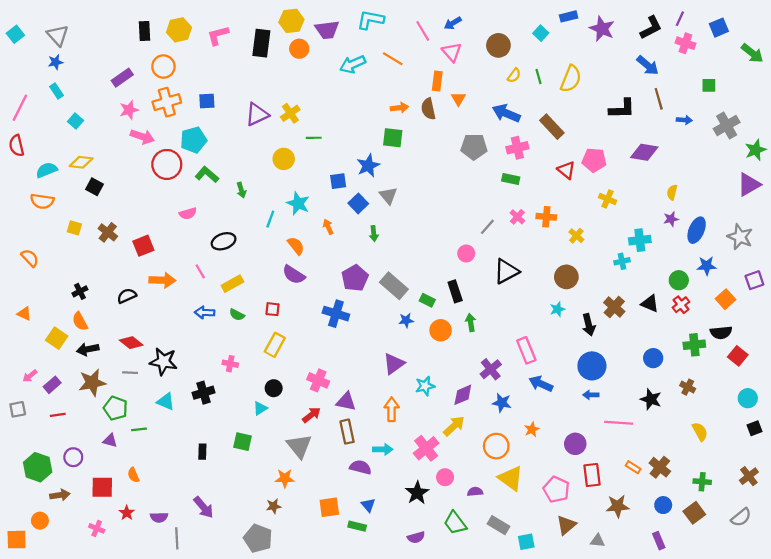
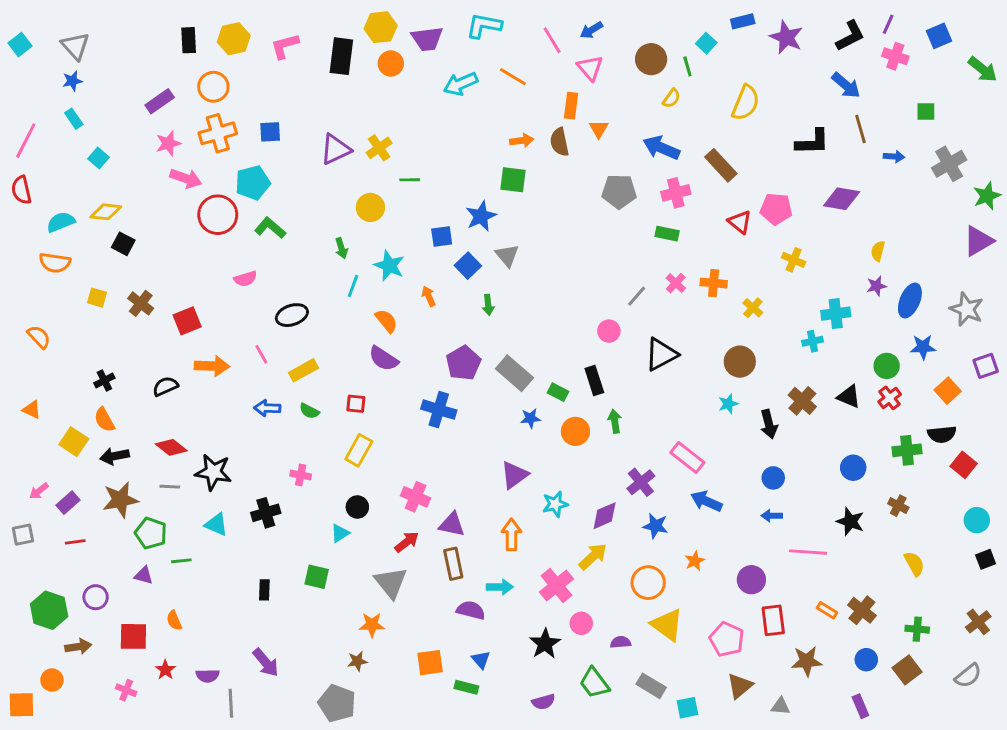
green line: (539, 77) -> (687, 66), moved
green arrow: (241, 190) -> (341, 248), moved
pink rectangle: (526, 350) -> (687, 458), turned -30
blue circle: (592, 366) -> (773, 478), size x0.6

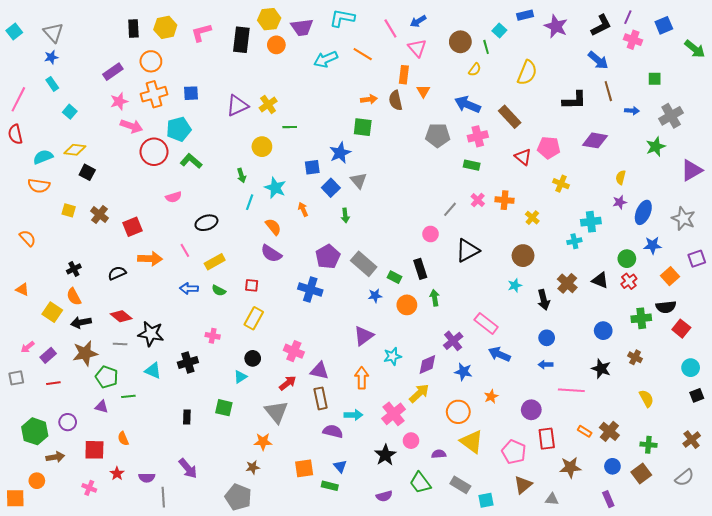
green star: (987, 196) -> (656, 147), moved

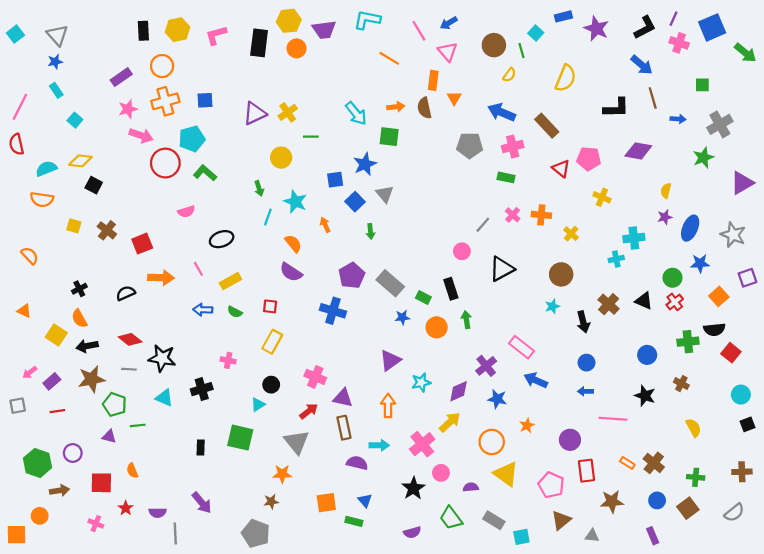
blue square: (664, 25) -> (712, 27), size x1.4
cyan arrow: (326, 59) -> (356, 113), moved, turned -105
green square: (224, 408) -> (240, 438), size x1.4
brown cross: (692, 440) -> (742, 472), turned 36

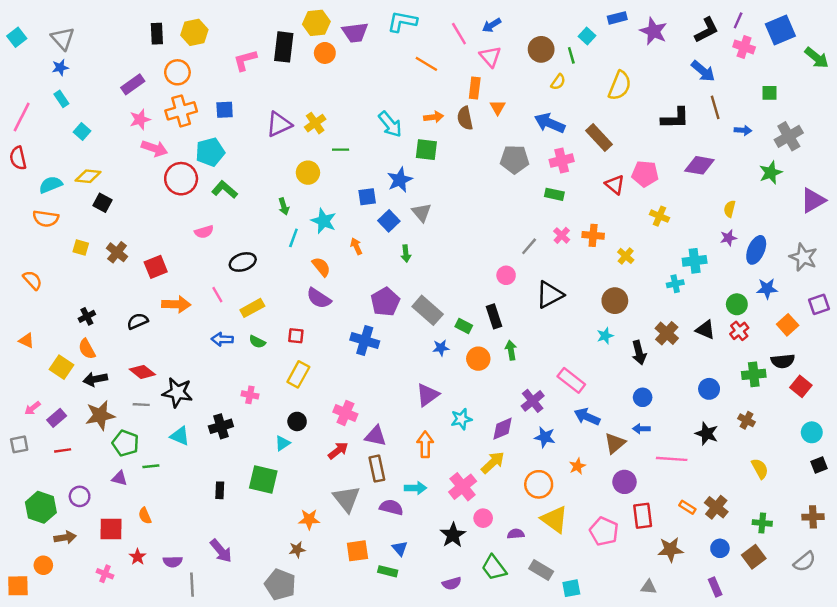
pink L-shape: (216, 35) -> (245, 60), moved
gray triangle: (297, 442) -> (347, 499), moved
brown triangle: (561, 520) -> (615, 443), moved

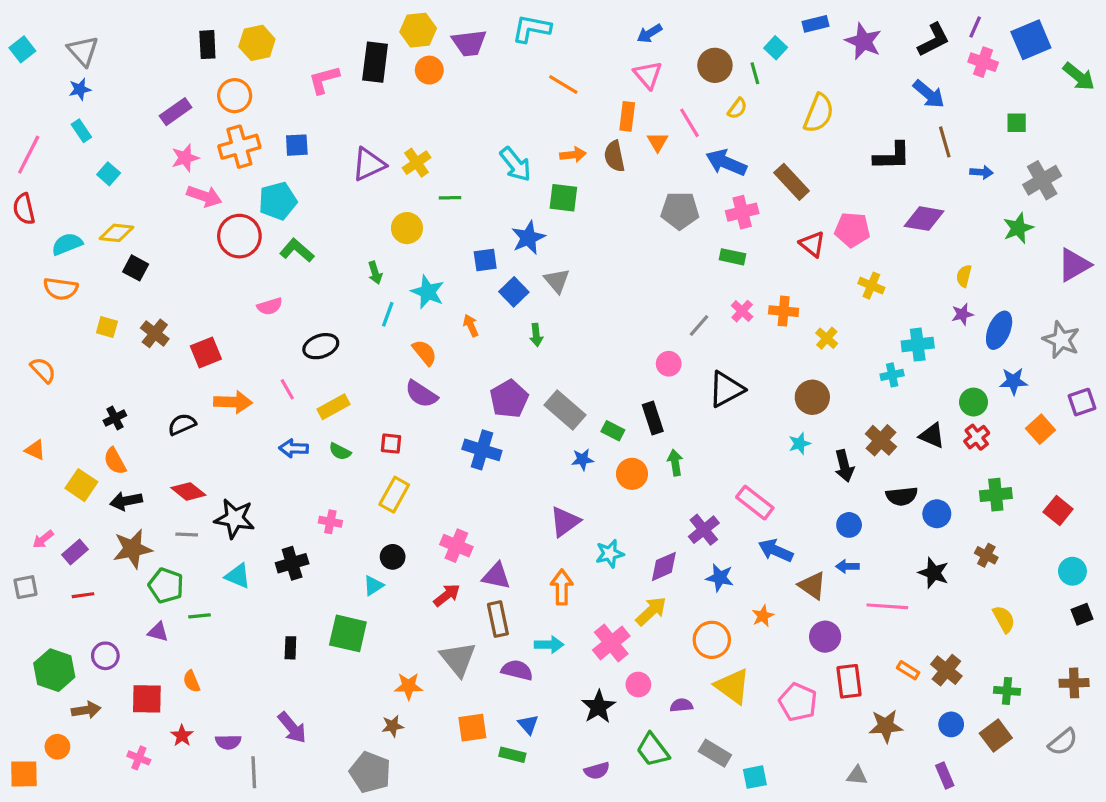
pink line: (459, 34) -> (689, 123), moved
black semicircle: (783, 361) -> (902, 496), moved
brown triangle: (615, 443) -> (812, 586), turned -45

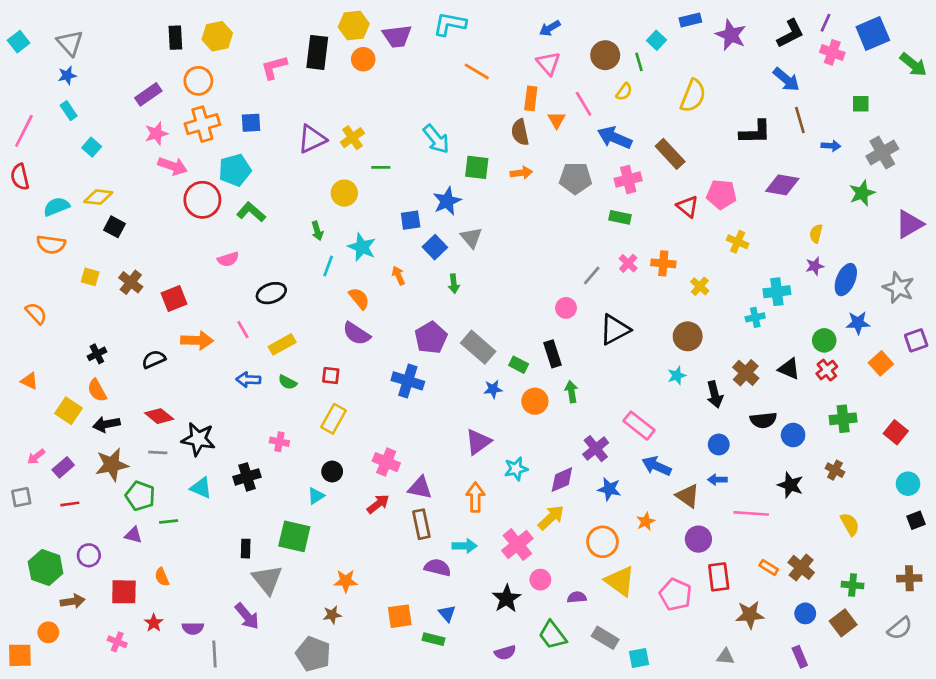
orange arrow: (573, 155) -> (521, 173), moved
gray triangle: (458, 659) -> (267, 580), moved

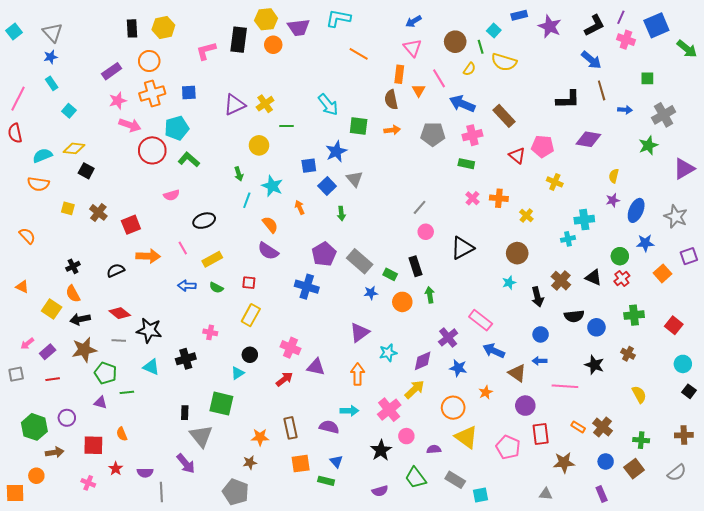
yellow semicircle: (693, 96) -> (504, 62), moved, turned 85
gray line: (592, 275) -> (420, 207), moved
black square: (916, 520) -> (689, 391), turned -32
brown rectangle: (421, 524) -> (290, 428), moved

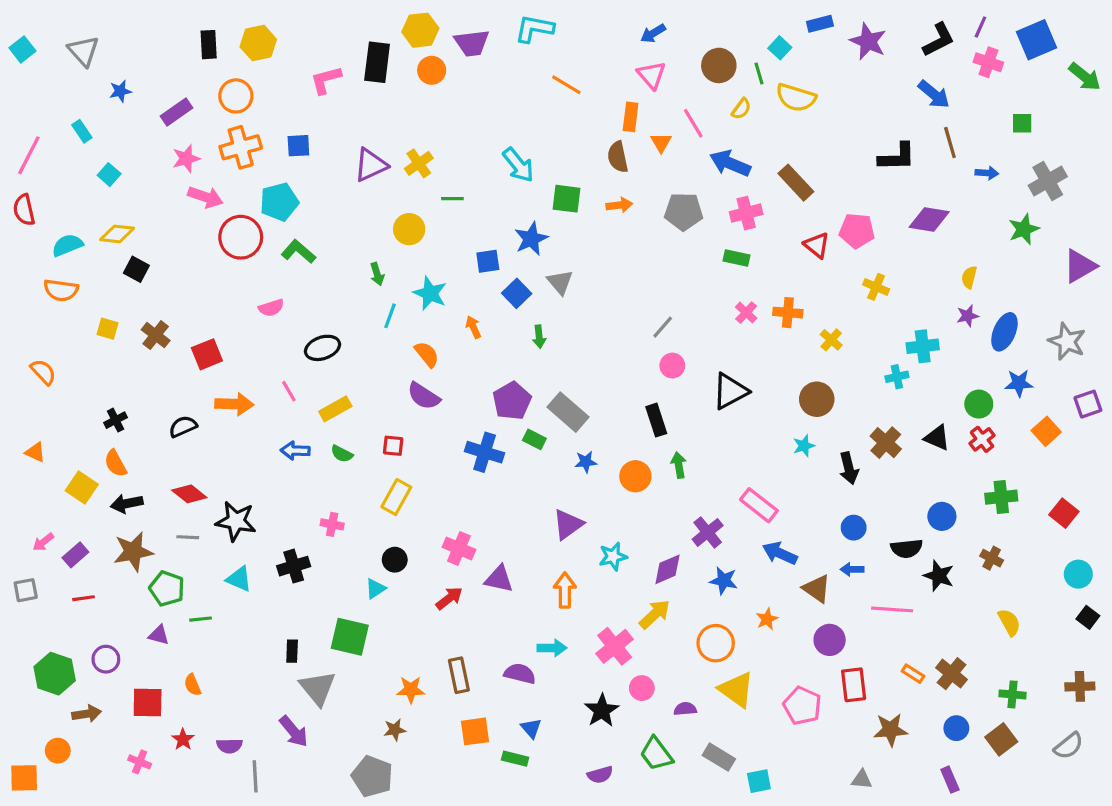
blue star: (51, 57) -> (120, 91), moved
green rectangle: (390, 274) -> (534, 439), moved
black semicircle: (574, 316) -> (907, 548), moved

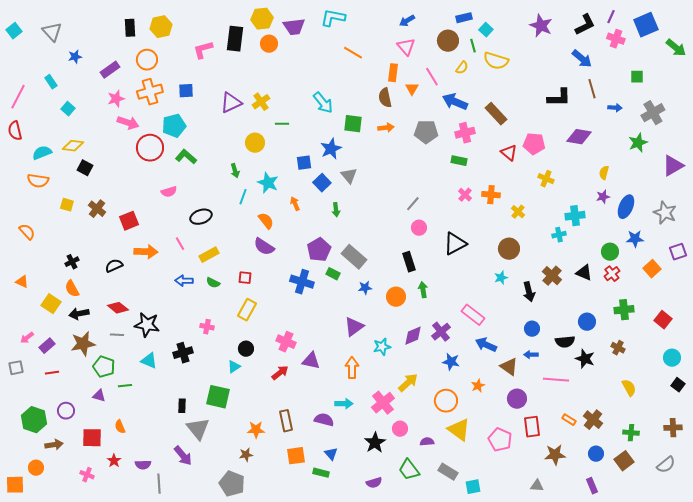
blue rectangle: (820, 24) -> (464, 18), moved
purple diamond: (668, 569) -> (413, 336), moved

